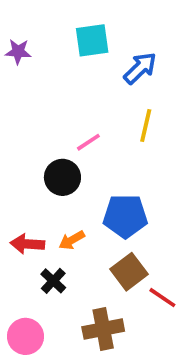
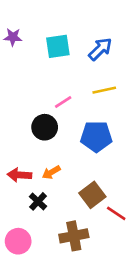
cyan square: (92, 40) -> (58, 46), moved
yellow line: (146, 126) -> (104, 90), turned 65
blue pentagon: (125, 216) -> (96, 137), moved

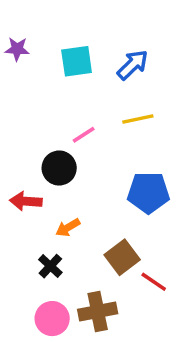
blue pentagon: (96, 137) -> (148, 193), moved
red arrow: (19, 175) -> (26, 201), moved
pink circle: (18, 241) -> (52, 319), moved

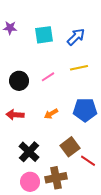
black circle: (59, 168) -> (19, 81), moved
orange arrow: (68, 228) -> (51, 114), moved
black cross: (50, 266) -> (29, 152), size x1.5

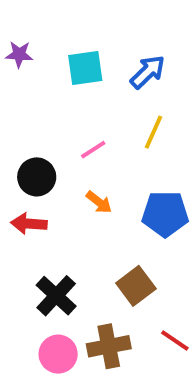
yellow line: (79, 68) -> (153, 132), turned -54
black circle: (19, 81) -> (37, 177), moved
orange arrow: (51, 114) -> (99, 202), moved, turned -112
red line: (88, 161) -> (175, 340), moved

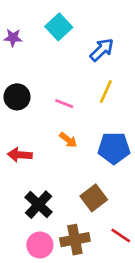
cyan square: (85, 68) -> (59, 27), moved, turned -35
pink line: (93, 150) -> (64, 104), turned 54
black circle: (37, 177) -> (17, 97), moved

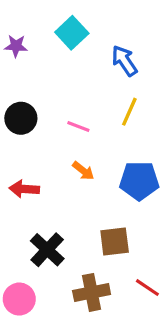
blue arrow: (102, 50) -> (124, 61), turned -80
brown square: (94, 198) -> (115, 242), turned 30
pink circle: (40, 245) -> (19, 299), moved

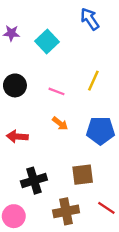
cyan square: (72, 33) -> (47, 41), moved
blue arrow: (124, 61) -> (90, 19), moved
black cross: (47, 250) -> (34, 181), turned 30

